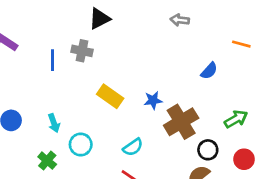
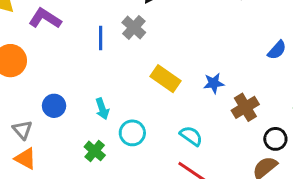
gray cross: (82, 51) -> (134, 27), turned 30
brown cross: (181, 122) -> (245, 107), size x0.7
cyan semicircle: (133, 147) -> (191, 136), turned -110

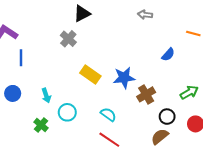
blue line: (101, 38) -> (21, 58), moved
blue star: (214, 83) -> (124, 78), size x1.5

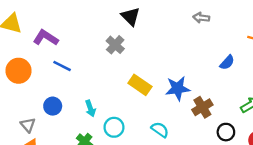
black triangle: (82, 14) -> (130, 16), turned -48
blue line: (21, 58) -> (62, 66), turned -63

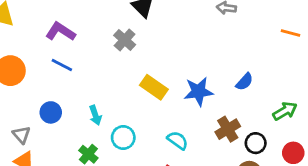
purple L-shape: (46, 38) -> (60, 32), moved
blue semicircle: (227, 62) -> (244, 82), moved
brown cross: (202, 107) -> (228, 129), moved

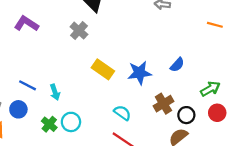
blue line: (62, 65) -> (28, 85), moved
blue circle: (51, 112) -> (18, 109), moved
cyan circle: (123, 138) -> (71, 122), moved
red circle: (293, 153) -> (217, 113), moved

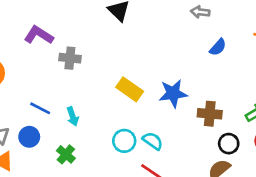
gray cross: (79, 31) -> (70, 58), moved, turned -36
blue semicircle: (177, 65) -> (218, 47), moved
brown cross: (163, 104) -> (210, 114), moved, turned 36
cyan circle: (71, 122) -> (124, 141), moved

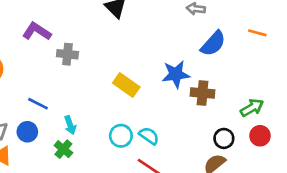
blue semicircle: (218, 47) -> (213, 44), size x1.5
blue star: (173, 93) -> (176, 74), moved
brown cross: (210, 114) -> (202, 93), moved
cyan arrow: (73, 116) -> (70, 125), moved

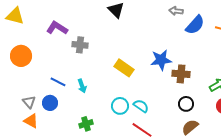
blue semicircle: (213, 44) -> (195, 25), moved
cyan arrow: (70, 125) -> (82, 86), moved
black circle: (224, 138) -> (186, 104), moved
green cross: (63, 149) -> (86, 124), moved, turned 32

